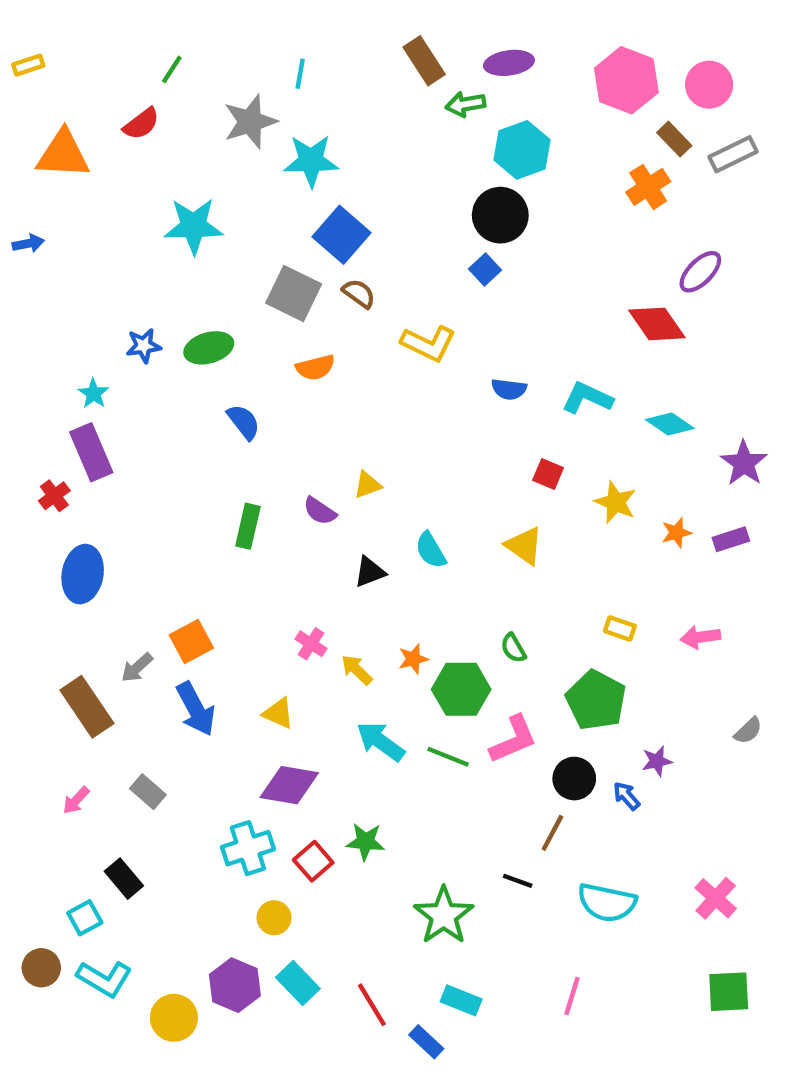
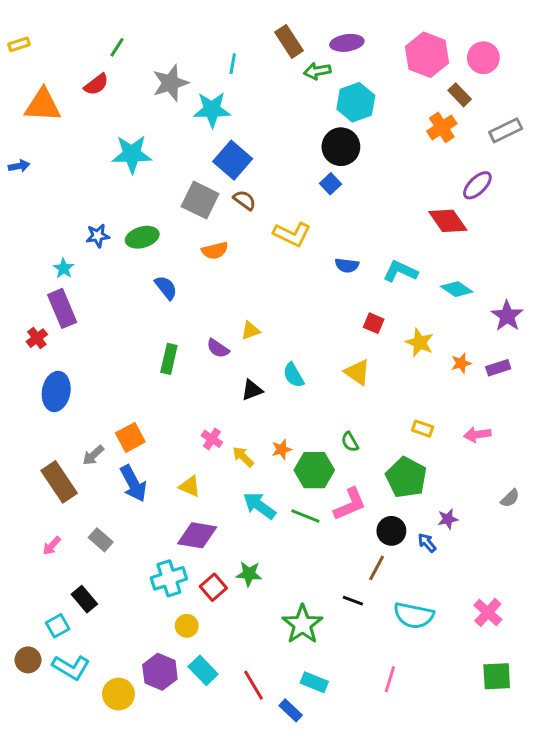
cyan line: (300, 74) -> (233, 64), moved
gray rectangle: (733, 154) -> (506, 130), moved

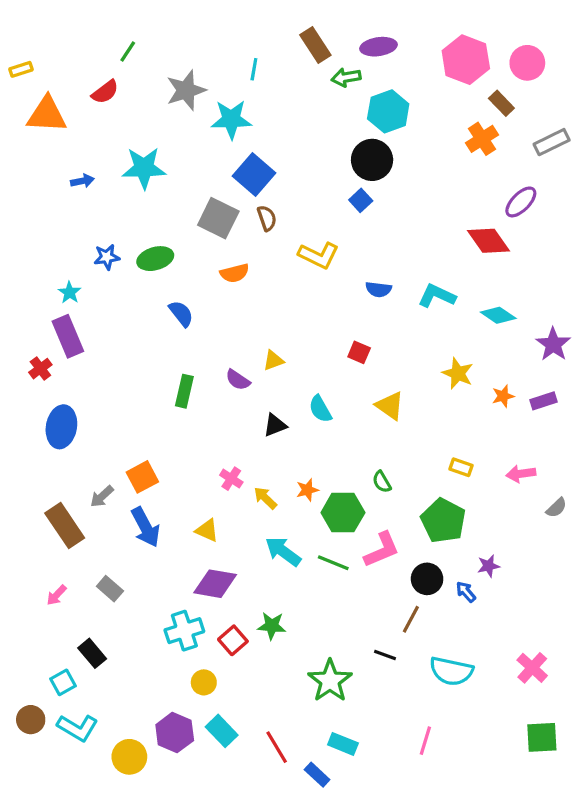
yellow rectangle: (19, 44) -> (21, 69), moved
blue arrow: (19, 166) -> (82, 181), moved
brown semicircle: (245, 200) -> (267, 218), turned 35
red square: (374, 323) -> (359, 352), moved
gray semicircle: (510, 498) -> (556, 508), moved

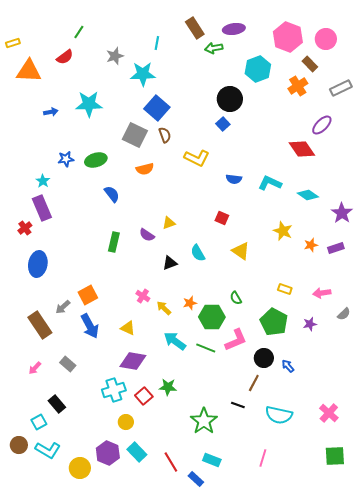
gray star: (186, 90) -> (115, 56), size x0.7
cyan hexagon: (388, 111) -> (258, 69), moved
purple star: (488, 566) -> (310, 324), moved

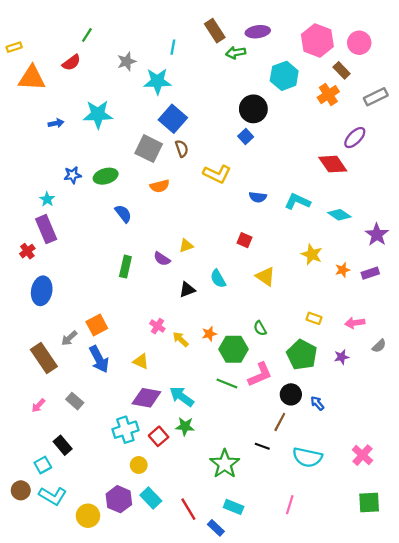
cyan arrow: (175, 341) -> (182, 397), moved

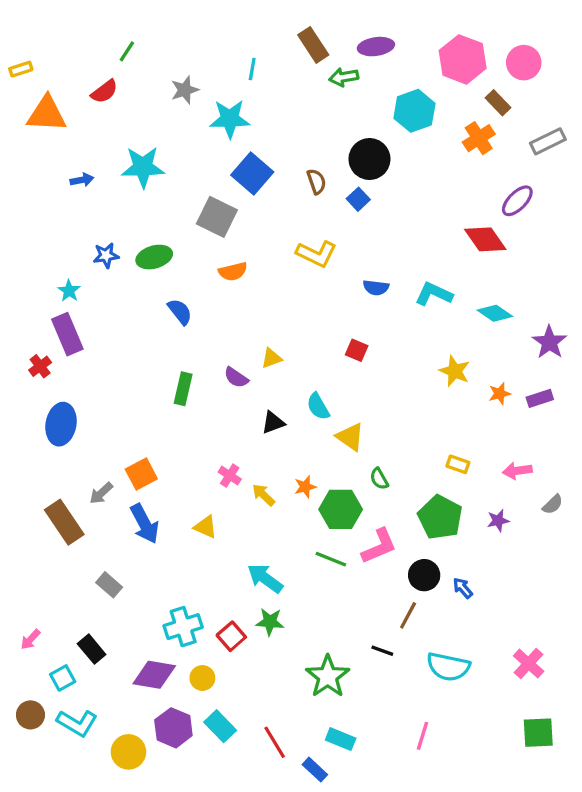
brown semicircle: (182, 149) -> (316, 182), moved
yellow triangle: (265, 276) -> (350, 437), moved
purple diamond: (146, 398) -> (154, 675), moved
pink arrow: (38, 405) -> (30, 639), moved

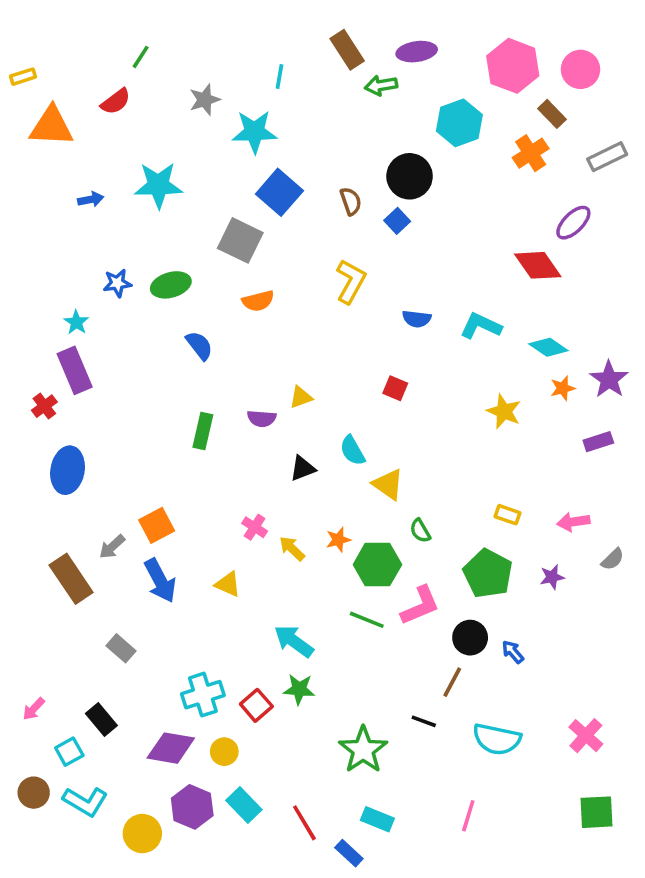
yellow L-shape: (316, 254) -> (351, 281), turned -87
purple semicircle: (236, 378) -> (262, 419), turned -30
orange star: (500, 394) -> (563, 388), moved

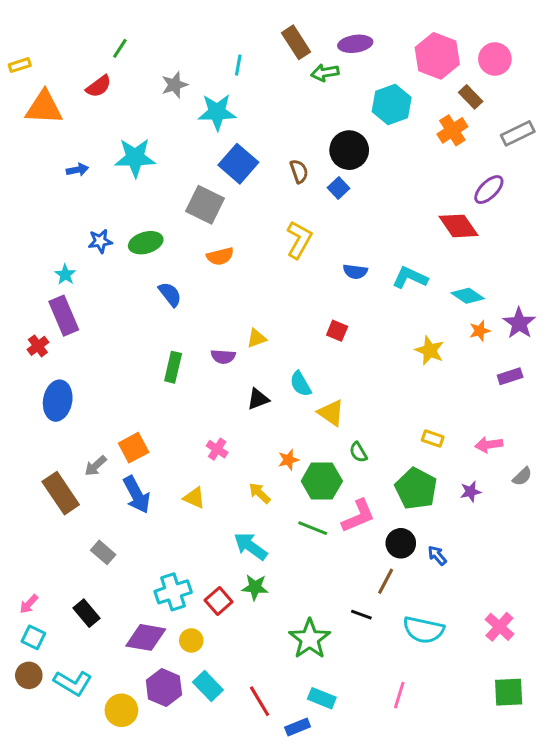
yellow arrow: (292, 549) -> (260, 493), moved
cyan square: (69, 752) -> (33, 637), moved, turned -35
blue rectangle: (349, 853) -> (298, 727), turned -65

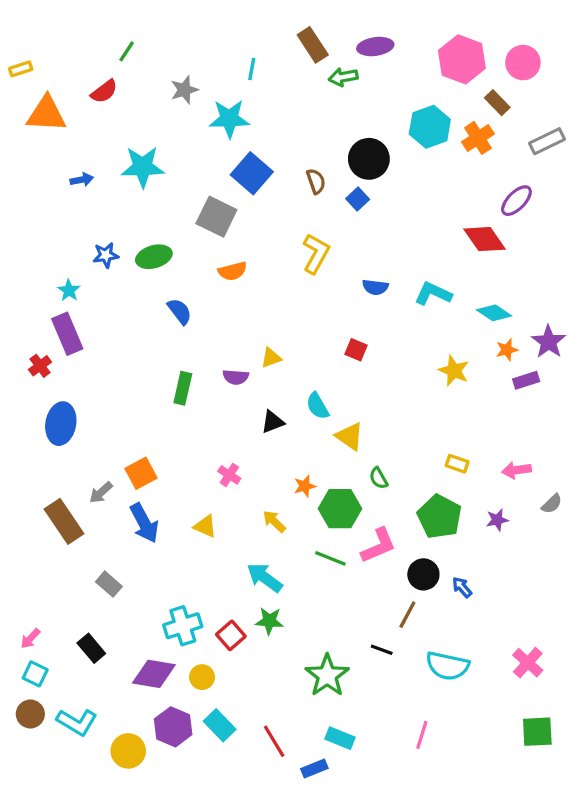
cyan hexagon: (392, 105) -> (430, 127), moved
purple rectangle: (510, 376) -> (526, 380), moved

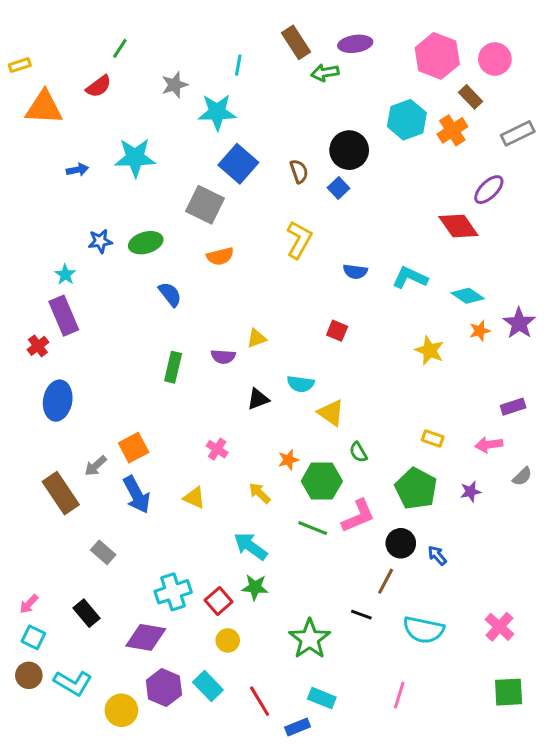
purple rectangle: (526, 380) -> (513, 407), moved
cyan semicircle: (318, 406) -> (301, 384), turned -52
yellow circle: (202, 677) -> (228, 640), moved

